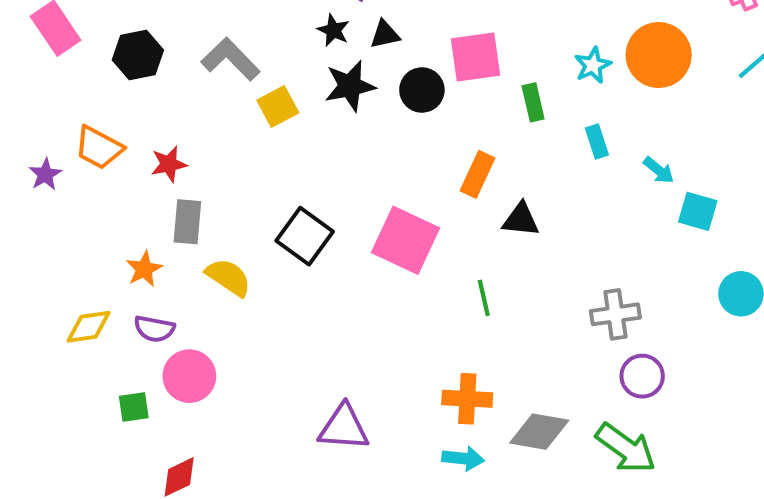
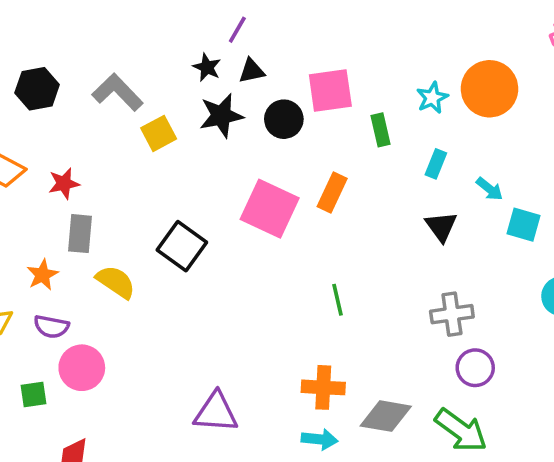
cyan rectangle: (597, 141) -> (436, 164), turned 40
black triangle: (521, 220) -> (441, 226), moved, turned 48
pink square: (405, 240) -> (270, 209), moved

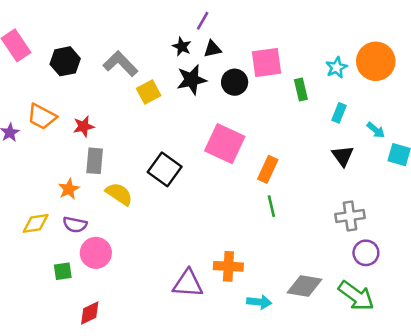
orange rectangle: (332, 192) -> (268, 169), moved
orange cross: (323, 387) -> (228, 266), moved

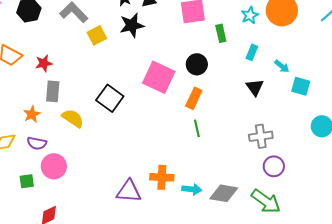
black circle: (235, 82) -> (197, 64), moved
cyan arrow: (259, 302) -> (192, 189), moved

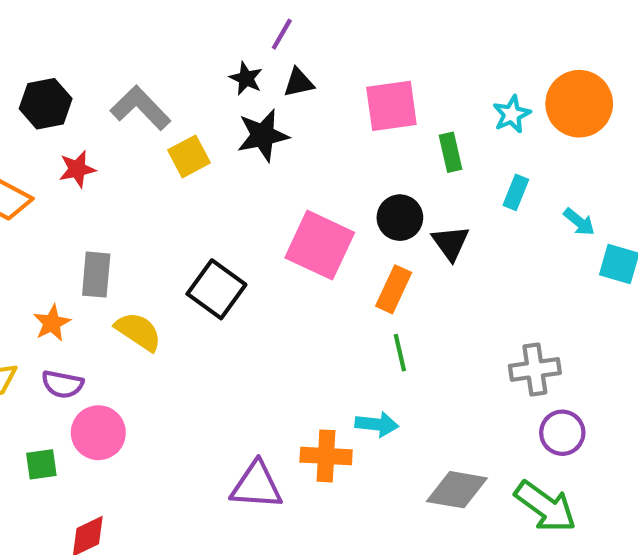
red star: (44, 63) -> (77, 169), moved
black triangle: (255, 87) -> (451, 243), moved
cyan arrow: (192, 189) -> (377, 424), moved

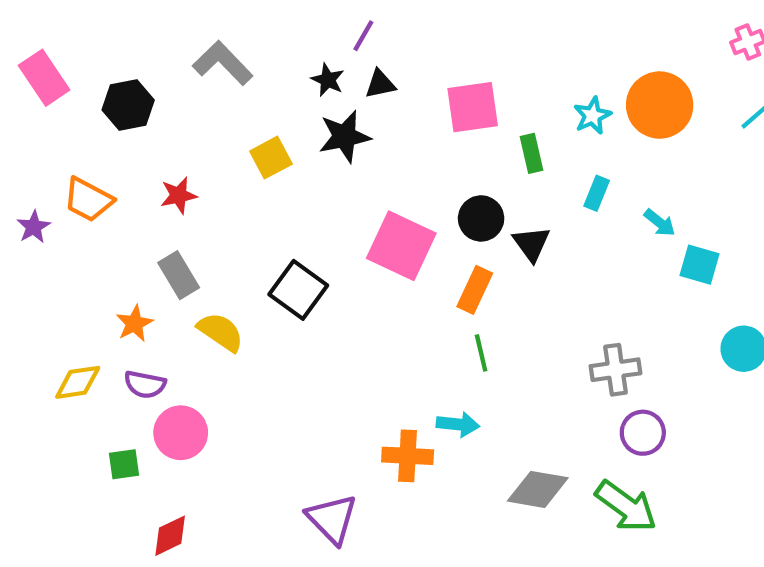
gray L-shape: (140, 108) -> (223, 63), moved
red star: (77, 169) -> (179, 195), moved
gray rectangle: (96, 275) -> (179, 275), turned -36
purple triangle: (256, 485) -> (332, 519), moved, turned 42

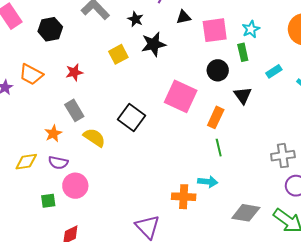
black star: (328, 80) -> (135, 19), moved
black triangle: (380, 84) -> (184, 17), moved
cyan star: (592, 116) -> (251, 29), moved
cyan rectangle: (597, 193) -> (274, 71), turned 35
black circle: (481, 218) -> (218, 70), moved

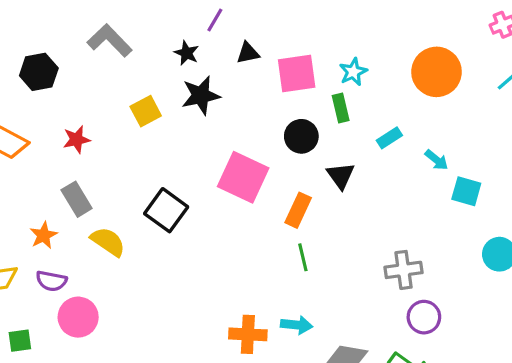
black star: (135, 19) -> (187, 53), moved
cyan arrow: (208, 182) -> (297, 325), moved
green square: (48, 201) -> (20, 341), moved

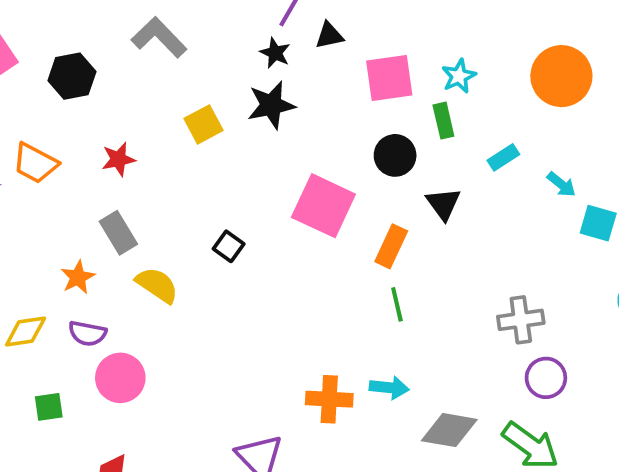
black star: (187, 53) -> (275, 53), moved
black triangle: (248, 53) -> (329, 35), moved
black square: (166, 210) -> (229, 246), size x0.6

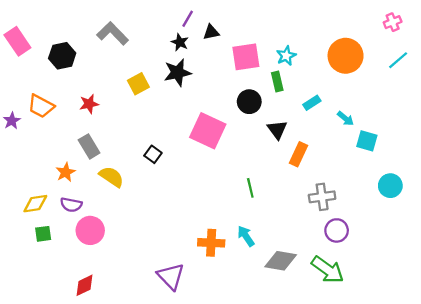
orange rectangle: (391, 246) -> (299, 154), moved
cyan arrow: (389, 388) -> (246, 236), turned -130
green square: (49, 407) -> (43, 234), moved

